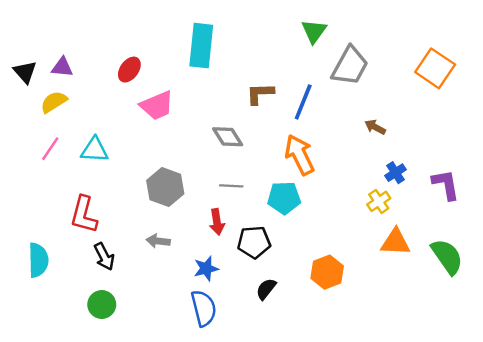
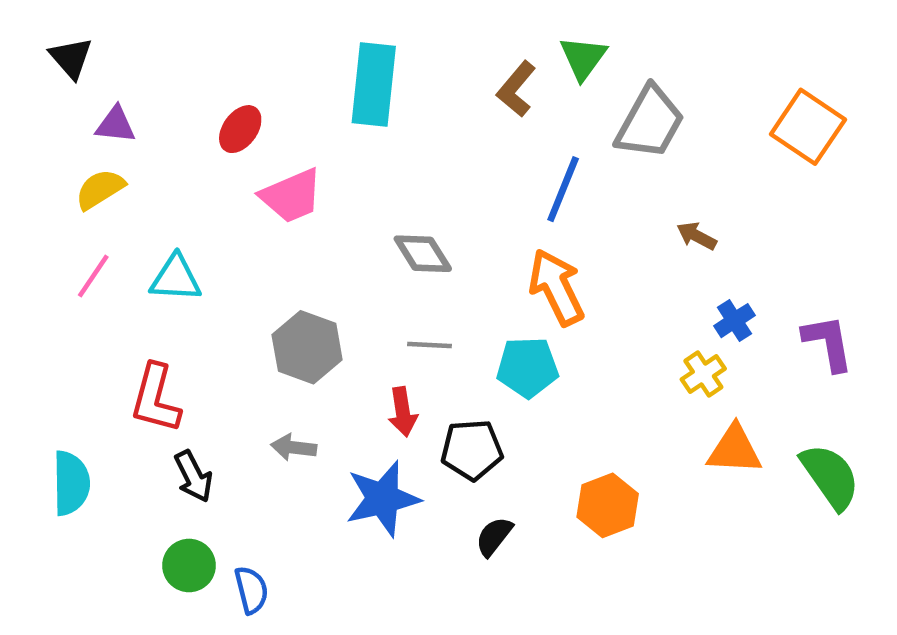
black triangle: (25, 72) -> (71, 58), moved
brown L-shape: (260, 94) -> (516, 89), moved, turned -48
blue star: (206, 269) -> (383, 499), size x1.6
blue semicircle: (204, 308) -> (251, 590), moved, size x0.7

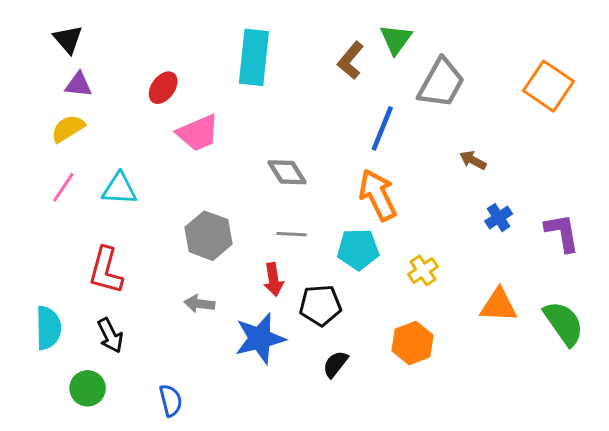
black triangle: (71, 58) -> (68, 39), moved
yellow cross: (703, 374) -> (423, 270), moved
black arrow: (193, 476) -> (110, 335), moved
green circle: (189, 565) -> (88, 388), moved

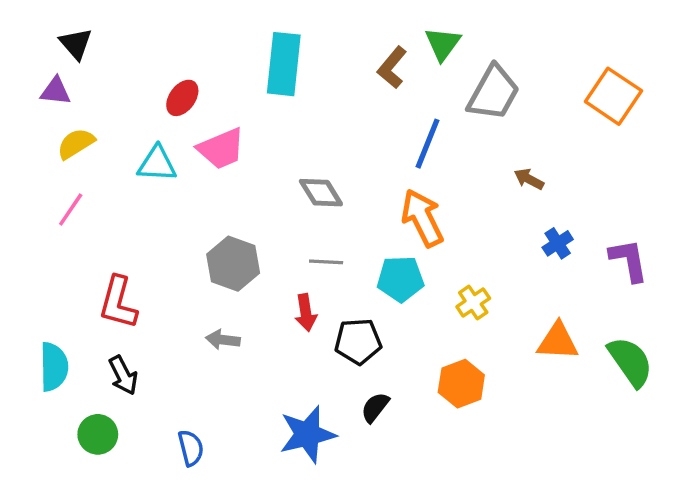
purple triangle: (79, 85) -> (56, 91), moved
cyan triangle: (119, 189) -> (157, 164), moved
blue star: (260, 338) -> (307, 434), moved

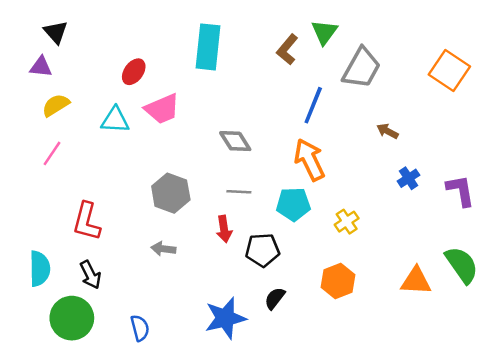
orange triangle: (558, 341) -> (416, 281), moved
green circle: (98, 434) -> (72, 318), size x1.5

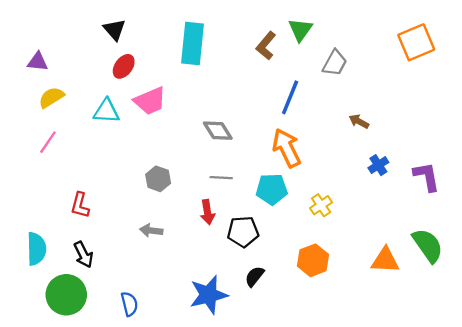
black triangle: (56, 32) -> (114, 30), moved
gray trapezoid: (361, 68) -> (335, 63), size x0.7
orange square: (449, 70) -> (416, 42), moved, turned 33
gray hexagon: (171, 193) -> (158, 179), size x0.7
red L-shape: (87, 222) -> (80, 205), size x0.7

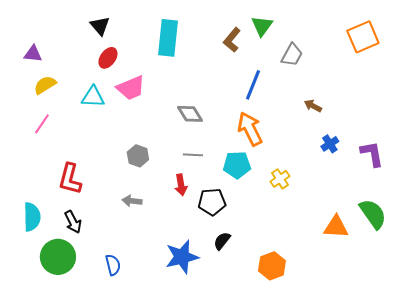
red L-shape: (80, 205) -> (70, 179), size x1.4
orange hexagon: (313, 260) -> (272, 266), moved

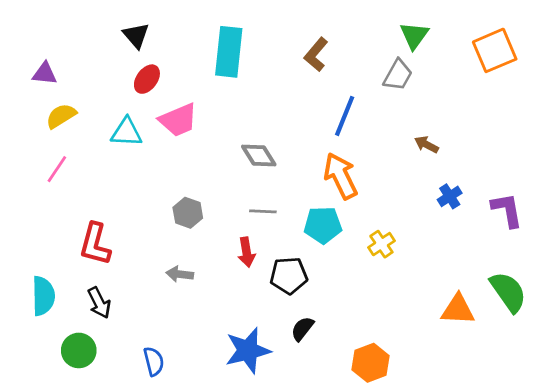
green triangle: (262, 26) -> (414, 35), moved
green circle: (58, 257) -> (79, 350), size x0.7

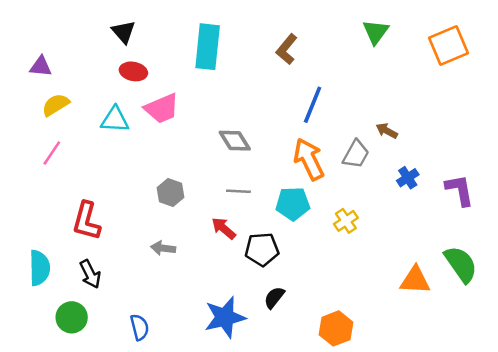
gray trapezoid: (398, 75) -> (356, 154), moved
red ellipse: (147, 79) -> (133, 71), turned 65
red arrow: (246, 252) -> (224, 228), turned 140

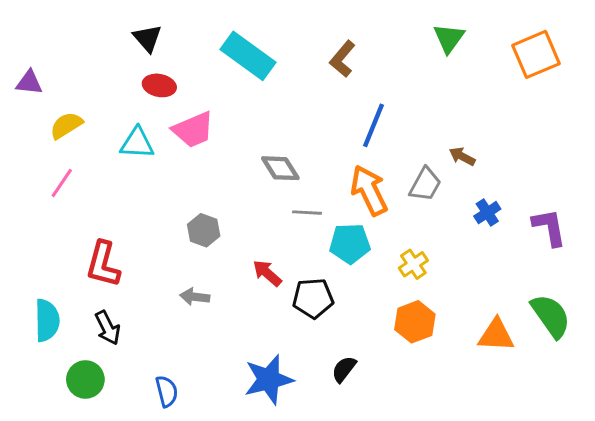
cyan rectangle: (208, 47) -> (248, 56), turned -60
purple triangle: (41, 66) -> (29, 83), moved
gray line: (238, 191) -> (307, 213), moved
black semicircle: (274, 298) -> (344, 369), moved
orange hexagon: (336, 328) -> (415, 322), moved

